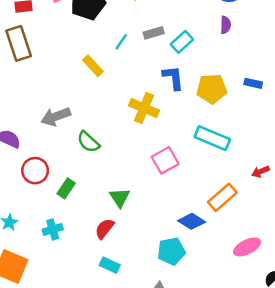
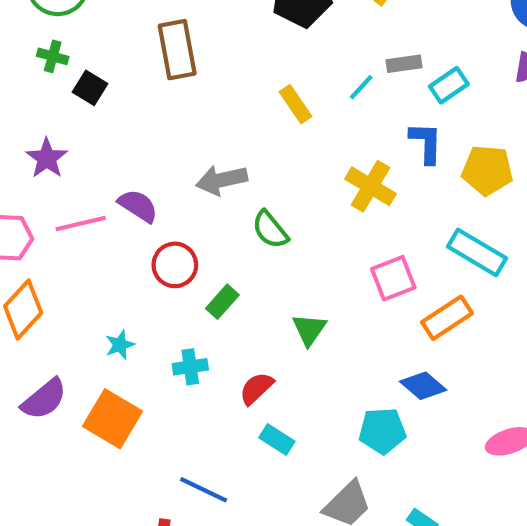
cyan line: (121, 42) -> (361, 87), moved
orange rectangle: (222, 197) -> (447, 318), moved
red semicircle: (105, 229) -> (256, 388), moved

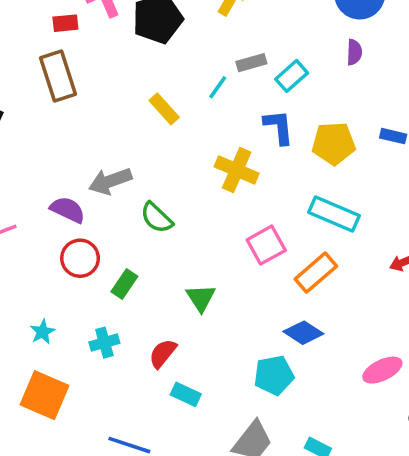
purple semicircle: (138, 206) -> (68, 210), moved

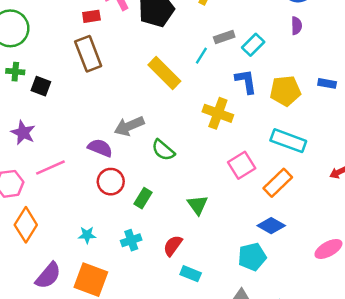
yellow rectangle: (164, 109) -> (164, 73), size x1.5
cyan star: (43, 332) -> (87, 235), turned 30

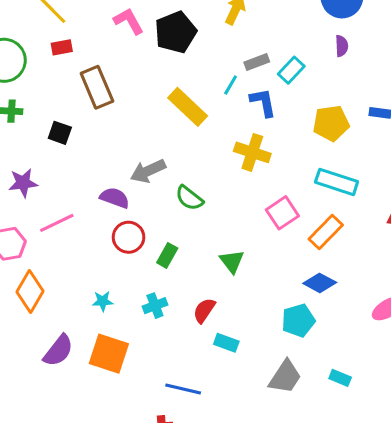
red rectangle: (91, 16) -> (62, 47), moved
blue L-shape: (246, 81) -> (263, 102), moved
black square: (41, 86) -> (60, 133), moved
purple star: (23, 133) -> (23, 183), turned -30

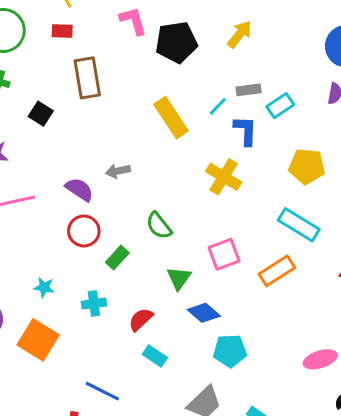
gray arrow: (148, 171) -> (118, 171), size x0.7
green semicircle: (189, 198) -> (159, 226), moved
pink square: (282, 213) -> (224, 254), moved
blue diamond: (320, 283) -> (204, 313), moved

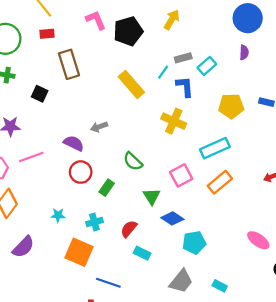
cyan rectangle: (299, 225) -> (215, 148), moved, turned -48
orange square: (38, 340) -> (79, 252), moved
pink ellipse: (320, 359) -> (258, 240), turned 60

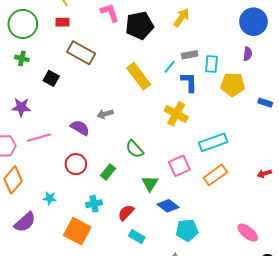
brown rectangle: (69, 64) -> (81, 53), turned -48
cyan rectangle: (207, 66) -> (211, 64), turned -48
yellow pentagon: (231, 106) -> (233, 84), moved
red circle: (81, 172) -> (76, 164), moved
cyan star: (58, 215) -> (50, 198), moved

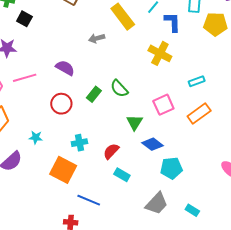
black square: (51, 78) -> (24, 19), moved
gray arrow: (105, 114) -> (97, 38), moved
cyan rectangle: (213, 142) -> (197, 81), size x0.6
green rectangle: (108, 172) -> (94, 94), moved

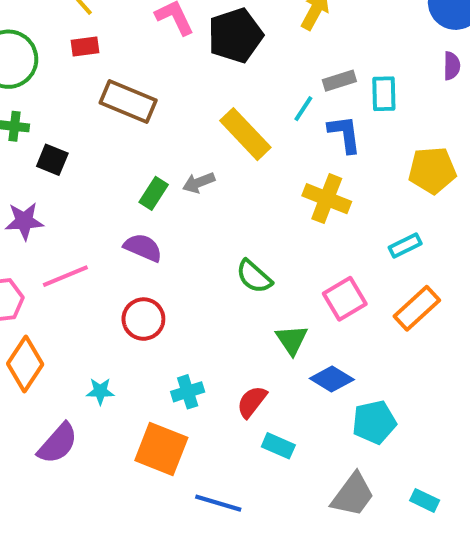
yellow pentagon: (215, 24) -> (432, 170), moved
green rectangle: (94, 94) -> (154, 193), moved

